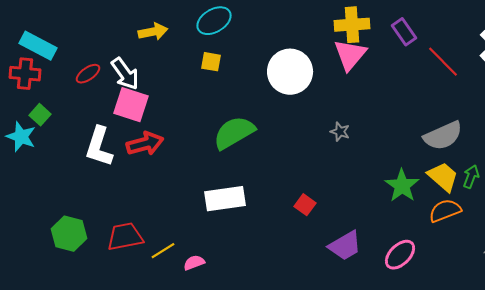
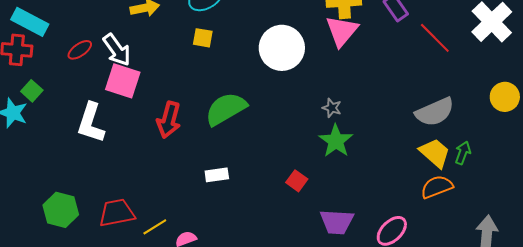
red arrow: (145, 144) -> (169, 120), moved, turned 120
green star: (402, 186) -> (336, 141), moved
white rectangle: (225, 199) -> (217, 175), size x0.6
purple trapezoid: (345, 246) -> (337, 222), turned 33

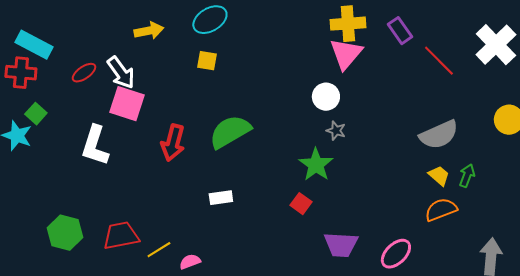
white circle: (282, 48) -> (326, 97), moved, size x0.6
green star: (336, 141) -> (316, 165), moved
yellow trapezoid: (435, 153) -> (439, 176), size x0.7

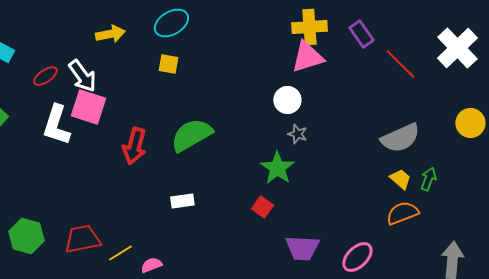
pink triangle: (346, 54) -> (307, 57), turned 33
white L-shape: (95, 146) -> (56, 125), moved

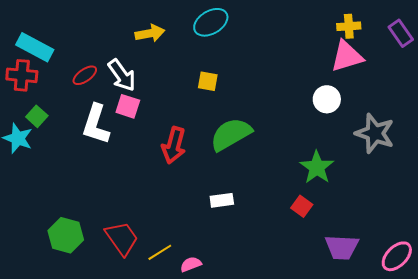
yellow cross: (309, 27) -> (349, 26), size x0.7
yellow square: (168, 64) -> (208, 81), moved
pink square: (88, 107) -> (128, 106), size x0.7
gray star: (297, 134) -> (375, 133), moved, size x2.0
red trapezoid: (82, 239) -> (122, 238), turned 66

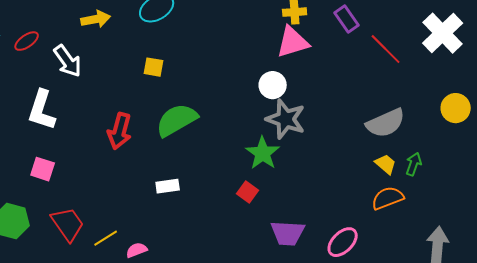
red ellipse: (85, 75) -> (27, 41), moved
pink square: (128, 106) -> (43, 169), moved
gray star: (375, 133) -> (286, 119), moved

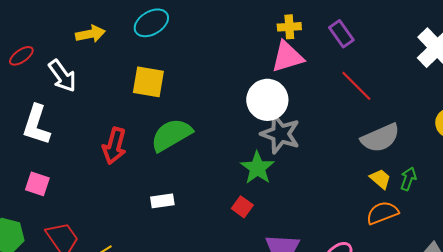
red line: (386, 49) -> (356, 86), moved
yellow square: (154, 67) -> (148, 82), size x1.6
white circle: (273, 85) -> (267, 100), size x1.5

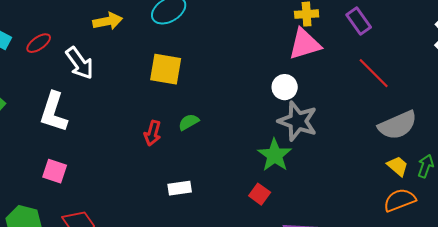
white circle: (267, 100) -> (285, 87), size x0.6
green semicircle: (171, 135) -> (189, 122), size x0.5
red arrow: (114, 146) -> (153, 133), moved, size x0.7

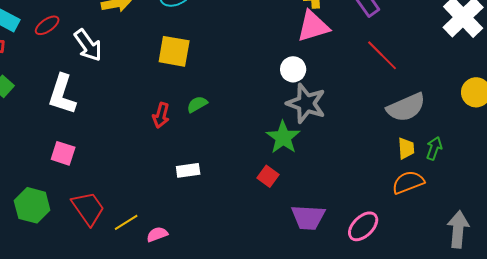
yellow trapezoid: (398, 166) -> (406, 148), turned 45

